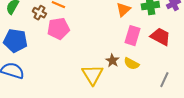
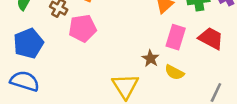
blue pentagon: (15, 41) -> (28, 43), turned -30
brown star: (112, 61) -> (150, 58), moved

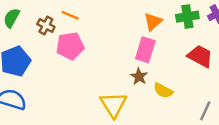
pink rectangle: (176, 37) -> (145, 50), moved

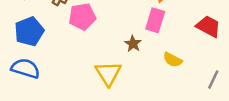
brown star: (139, 76) -> (133, 44), moved
yellow triangle: (113, 105) -> (108, 73), moved

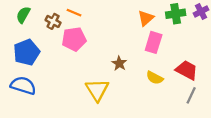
pink rectangle: (155, 20) -> (154, 42), moved
red trapezoid: (208, 26) -> (187, 70), moved

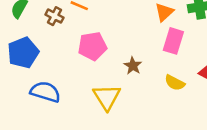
pink pentagon: (74, 39) -> (92, 46), moved
blue semicircle: (23, 85) -> (45, 92), moved

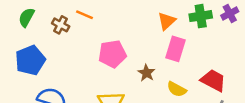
pink pentagon: (92, 46) -> (112, 54), moved
brown star: (133, 66) -> (146, 73), moved

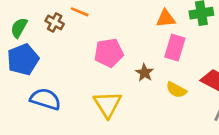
green semicircle: (26, 17) -> (19, 28), moved
orange triangle: (167, 21) -> (166, 18), turned 36

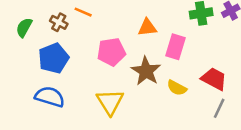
orange triangle: (166, 18) -> (147, 27), moved
blue pentagon: (23, 59) -> (54, 58), moved
brown star: (145, 73) -> (146, 71), size x1.6

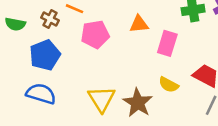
green semicircle: (24, 27) -> (15, 24), turned -108
pink pentagon: (111, 52) -> (95, 34), moved
brown star: (146, 71) -> (138, 103), moved

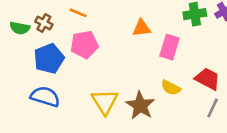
brown cross: (50, 19) -> (44, 23), moved
pink pentagon: (95, 34) -> (84, 45), moved

